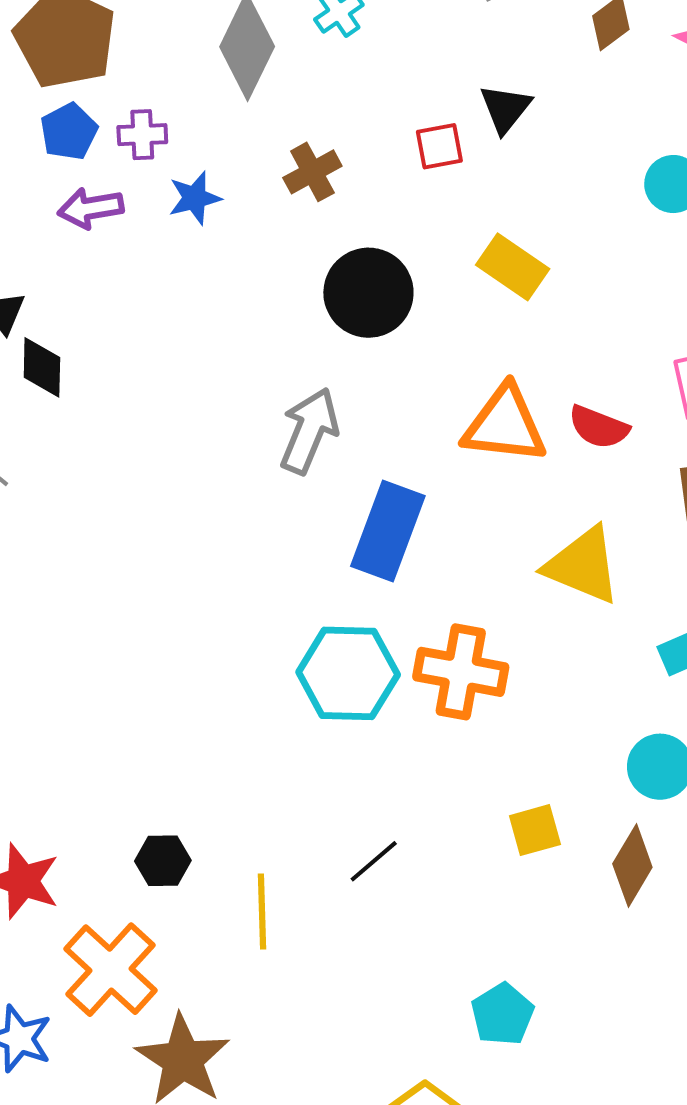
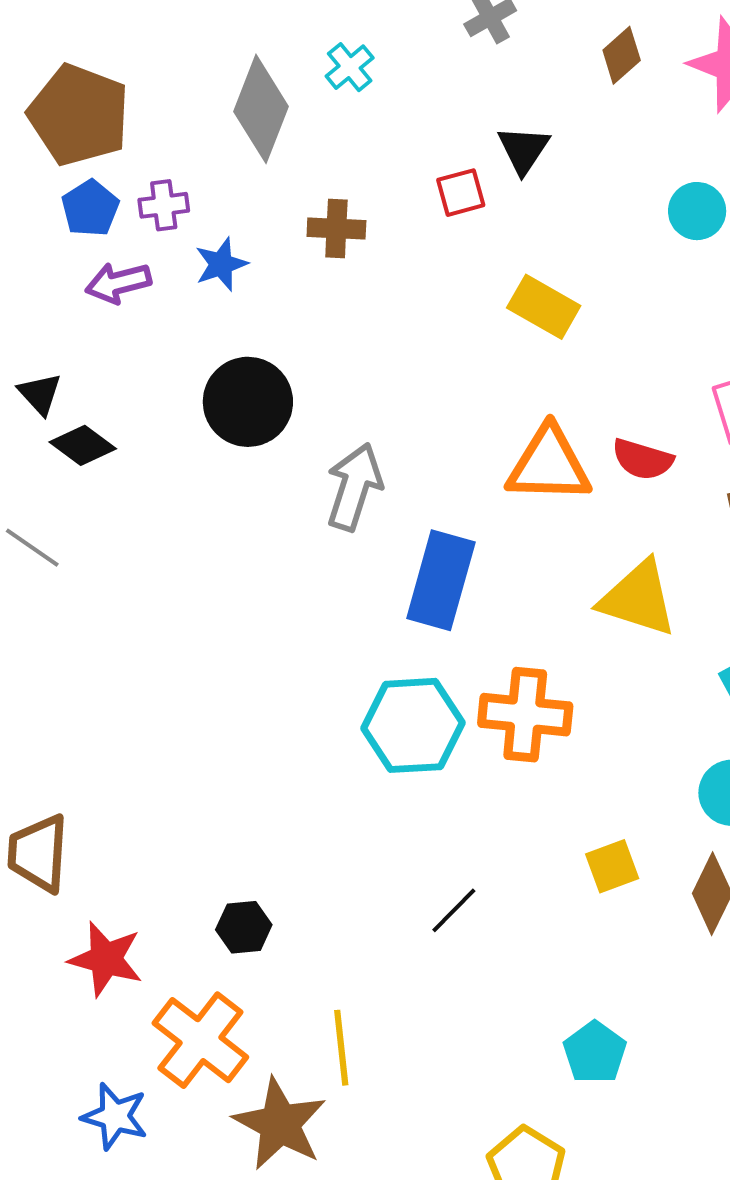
brown cross: (312, 172) -> (336, 229), turned 36
black circle: (368, 293) -> (248, 402), moved
black diamond: (42, 367) -> (83, 445), turned -50
yellow line: (262, 912) -> (341, 1048), moved

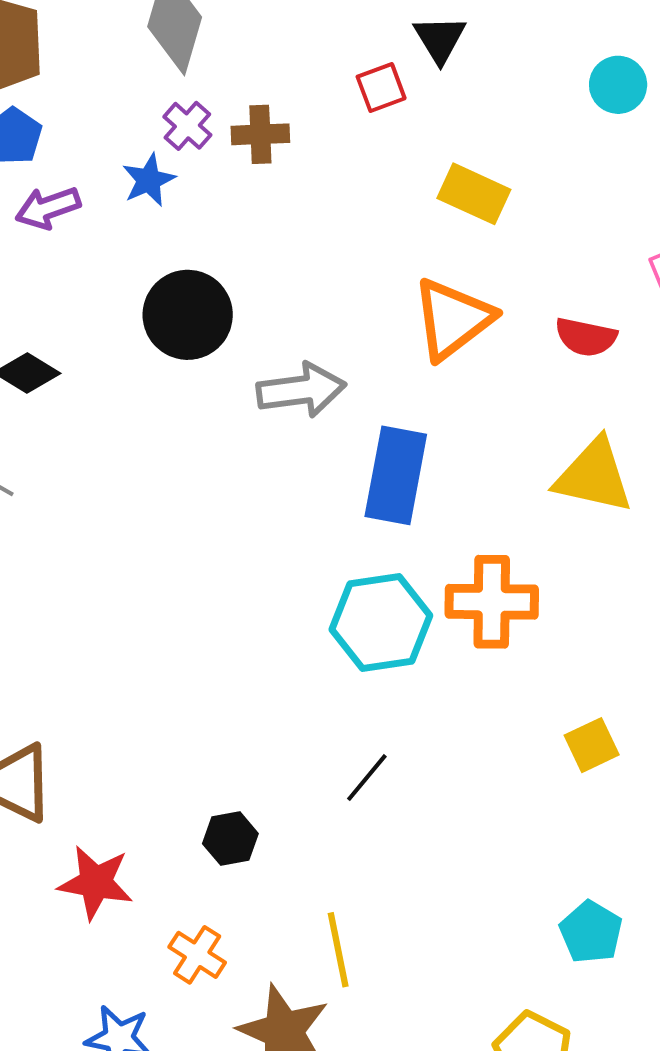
purple cross: (164, 205) -> (187, 126), moved, turned -36
orange triangle: (549, 465) -> (453, 319), moved, turned -34
gray arrow: (354, 487) -> (301, 390), turned 70
black line: (454, 910) -> (367, 778), moved
orange cross: (200, 1040) -> (197, 955), size x0.6

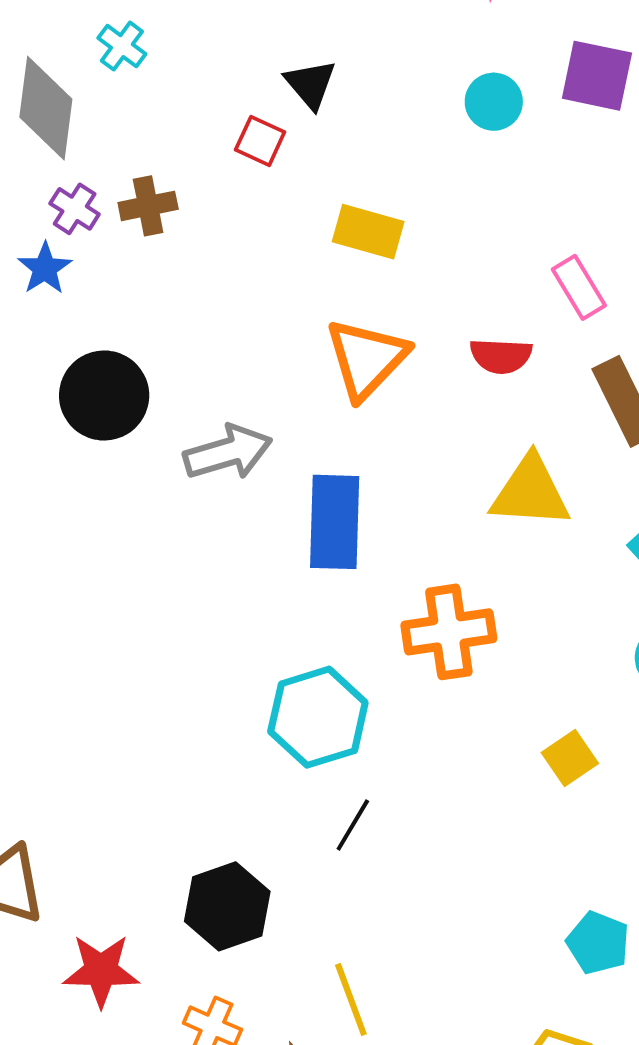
red square: (381, 87) -> (260, 141), turned -36
cyan hexagon: (381, 622) -> (318, 717), moved
black hexagon: (230, 839) -> (227, 906), size x1.6

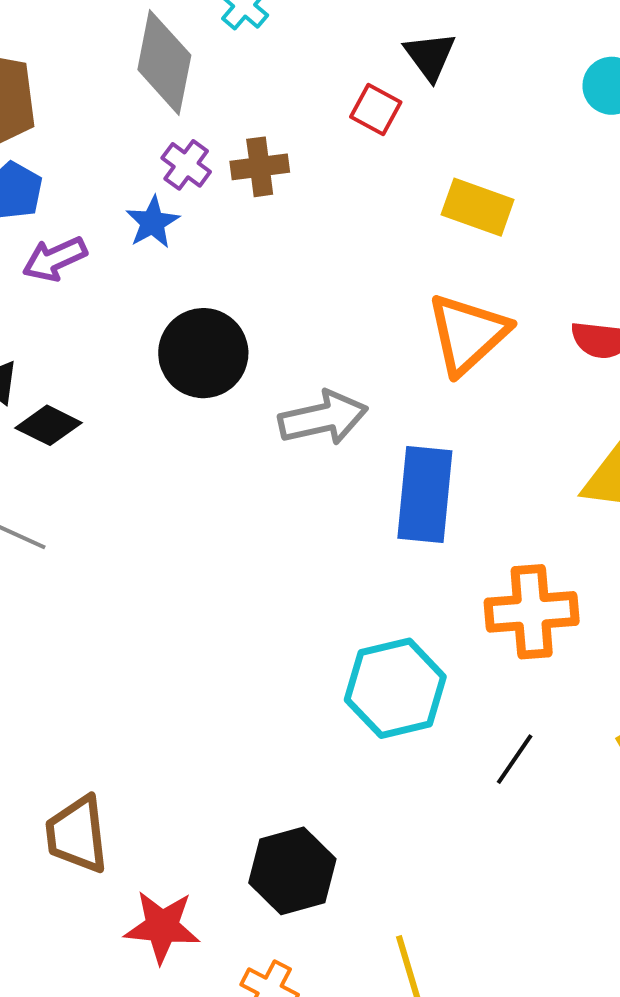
black line: (353, 825) -> (515, 759), moved

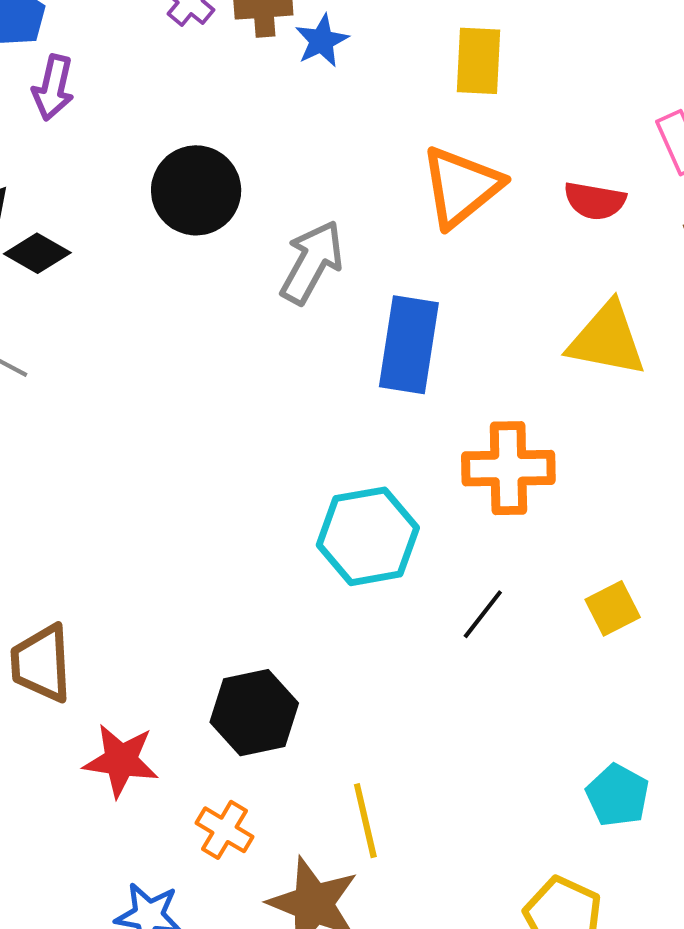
yellow rectangle: (478, 207) -> (479, 61), turned 70
blue star: (153, 222) -> (322, 41), moved
purple arrow: (55, 259) -> (53, 88), turned -56
gray arrow: (323, 418) -> (312, 262), turned -52

